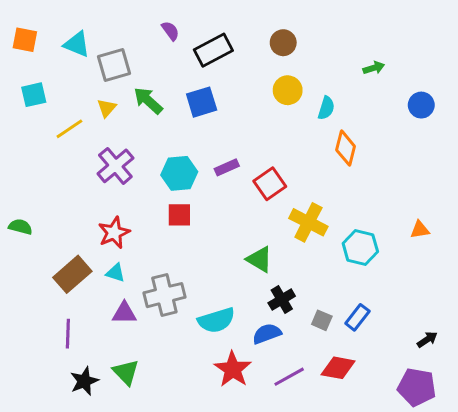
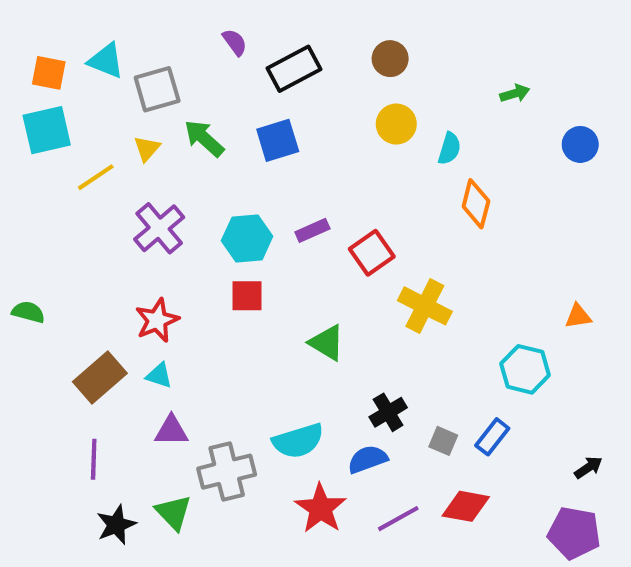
orange square: (25, 40) -> (49, 73), moved
cyan square: (34, 95) -> (47, 130), size x1.4
cyan hexagon: (360, 248) -> (525, 369), moved
green triangle: (259, 259) -> (327, 343), moved
gray cross: (164, 295) -> (227, 472), moved

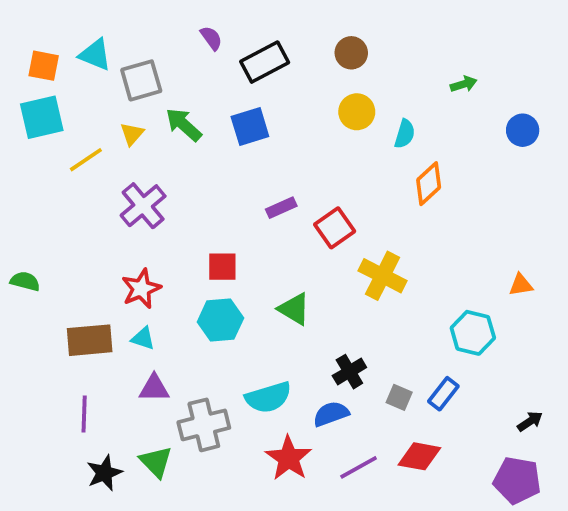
orange diamond: (476, 204) -> (429, 184), turned 33
cyan hexagon: (247, 239) -> (220, 320), moved
brown rectangle: (100, 378) -> (90, 340), turned 36

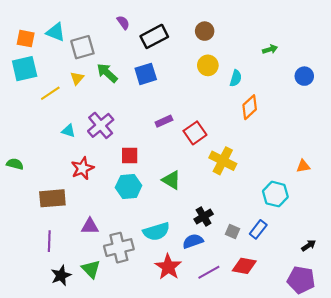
purple cross: (143, 206) -> (101, 125), moved
cyan triangle: (143, 338) -> (68, 131), moved

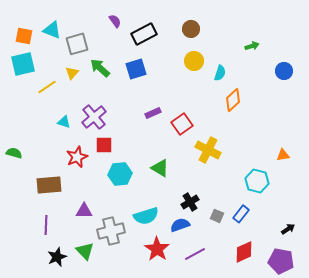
red square: (130, 155) -> (104, 145), moved
red diamond: (244, 266) -> (244, 252), moved, turned -35

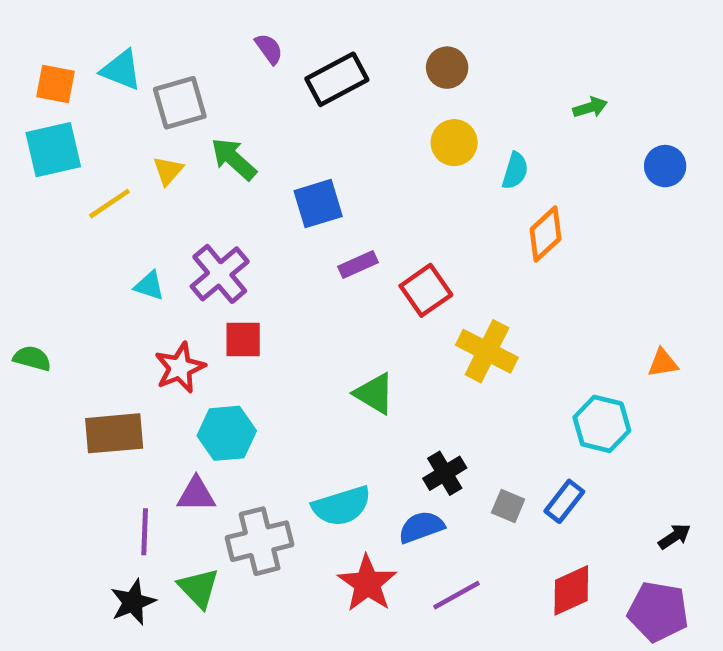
blue square: (136, 69) -> (318, 204), moved
cyan hexagon: (120, 174) -> (227, 433), moved
purple line: (46, 225) -> (145, 532), moved

